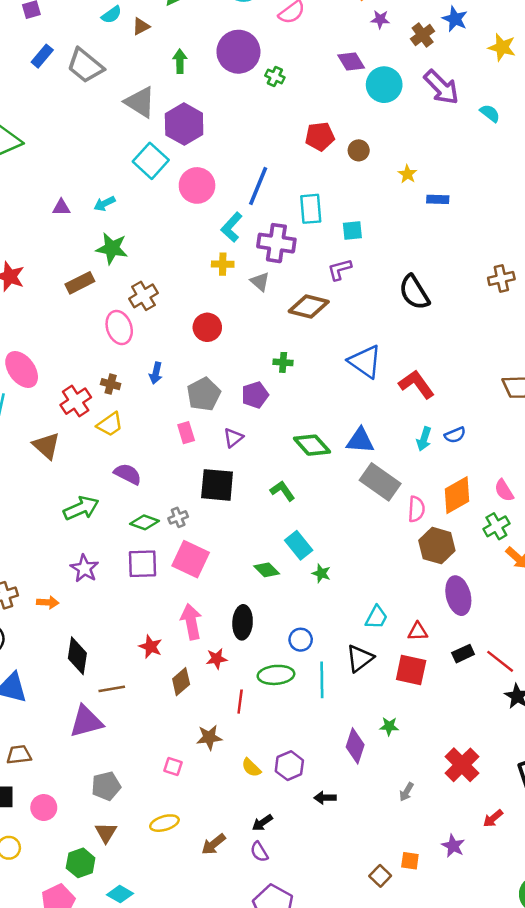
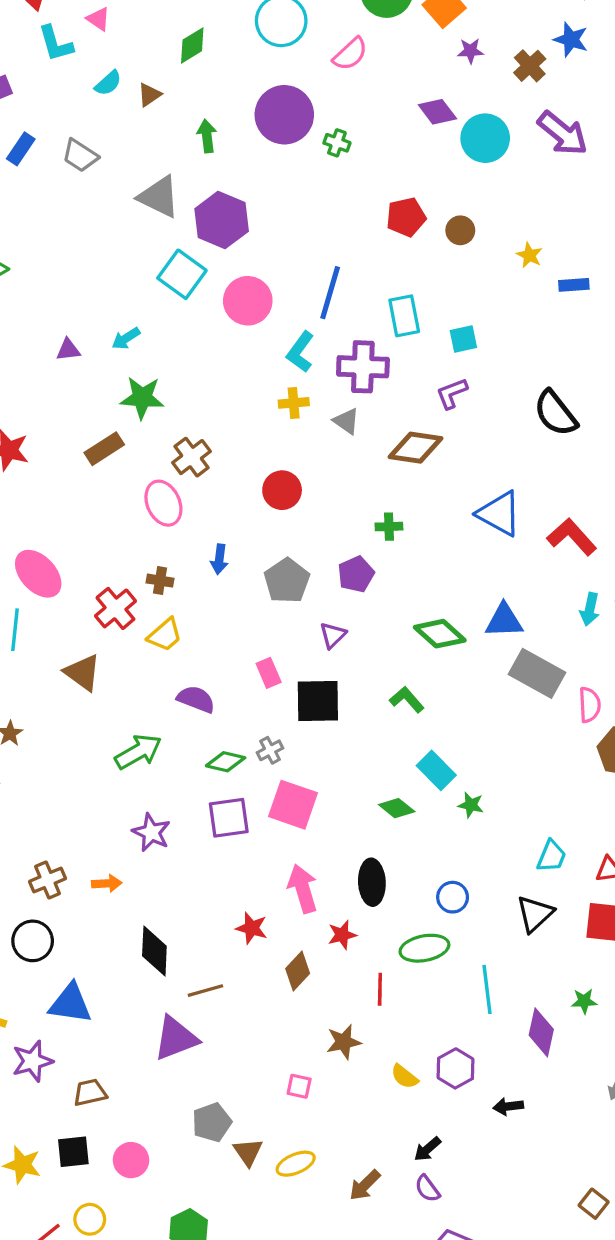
gray trapezoid: (85, 66) -> (80, 156), size x0.7
pink rectangle: (186, 433) -> (269, 673), moved
cyan line: (322, 680) -> (487, 989), moved
brown triangle: (106, 833) -> (248, 1152), moved

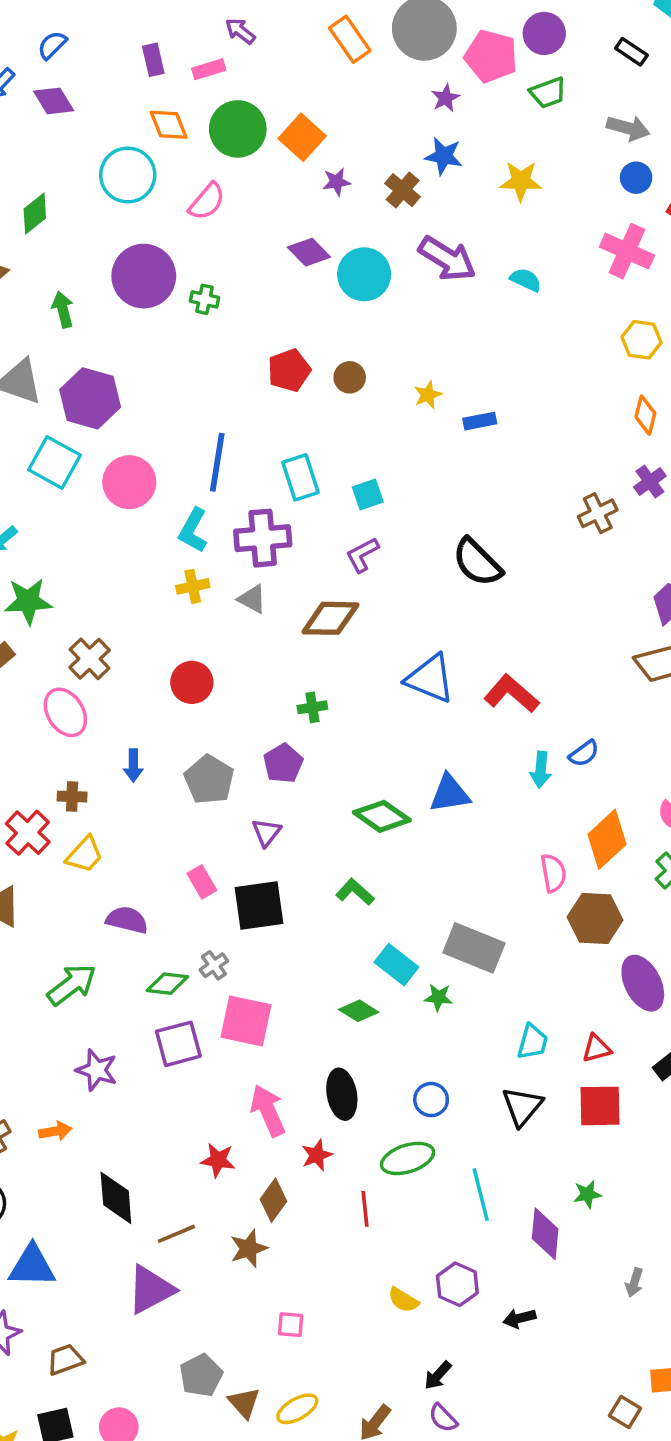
yellow star: (529, 255) -> (428, 395), turned 30
gray rectangle: (537, 673) -> (474, 948), moved
brown star: (344, 1042) -> (249, 1248), moved

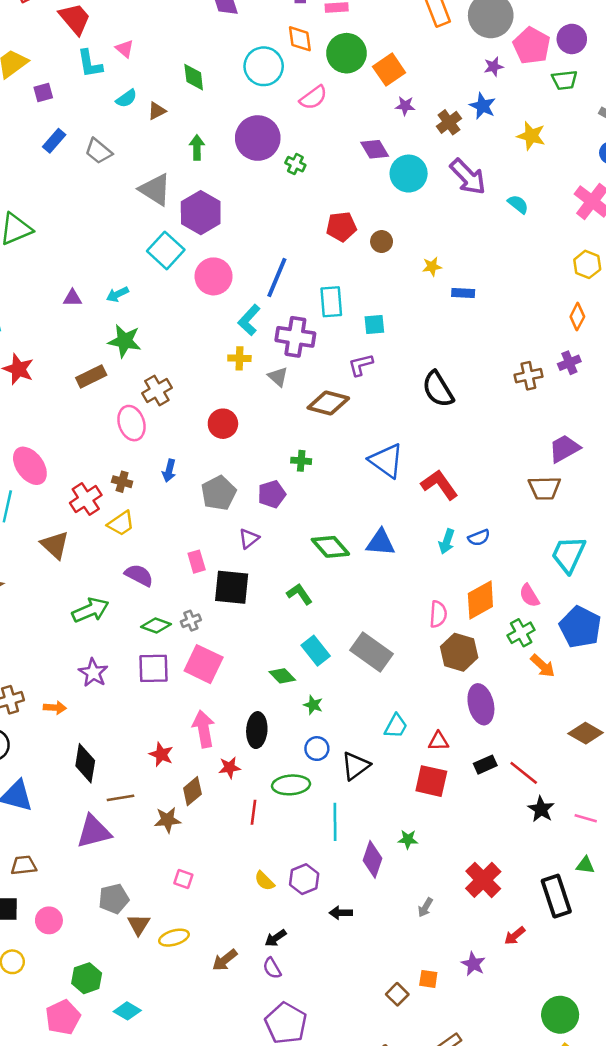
green diamond: (35, 214) -> (194, 77), turned -72
green star: (438, 997) -> (313, 705), moved
black triangle: (522, 1106) -> (356, 766), moved

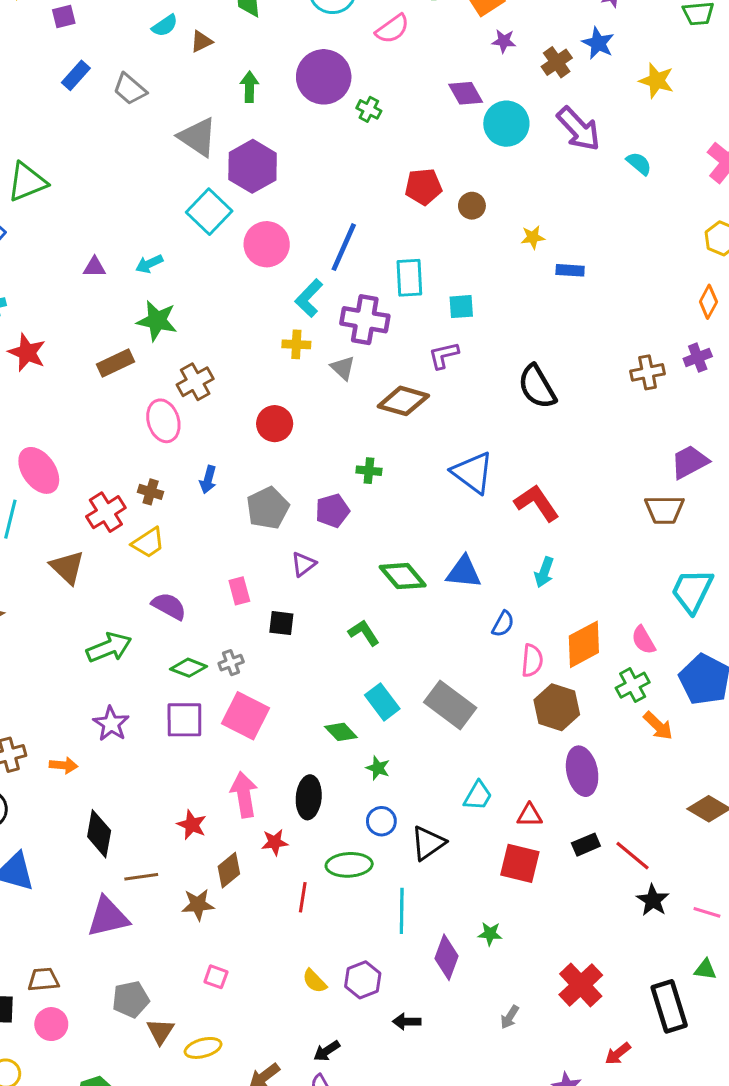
blue semicircle: (479, 538) -> (503, 624), moved, turned -40
black square: (232, 587) -> (281, 623), size x0.6
brown trapezoid: (24, 865) -> (43, 980), moved

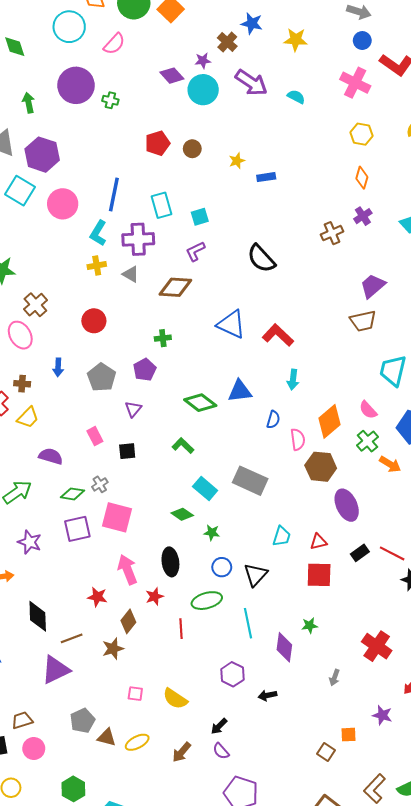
purple star: (504, 41) -> (203, 61), moved
yellow semicircle: (315, 981) -> (175, 699), moved, size x1.4
brown triangle: (160, 1031) -> (107, 737), turned -36

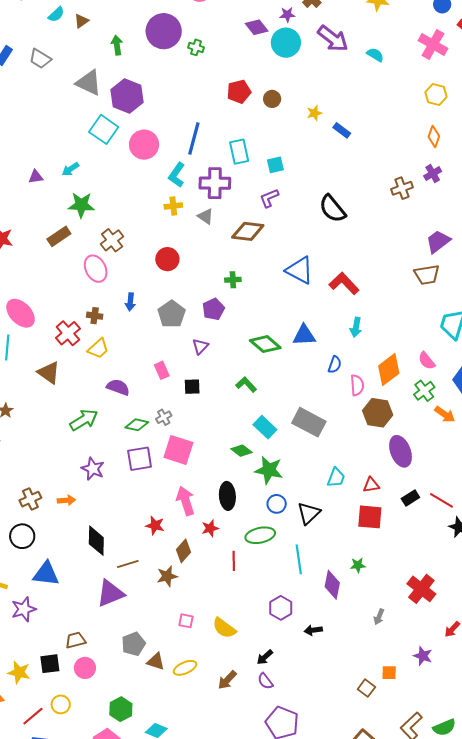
blue rectangle: (266, 177) -> (342, 130), turned 42
green star: (212, 533) -> (269, 470), size x1.8

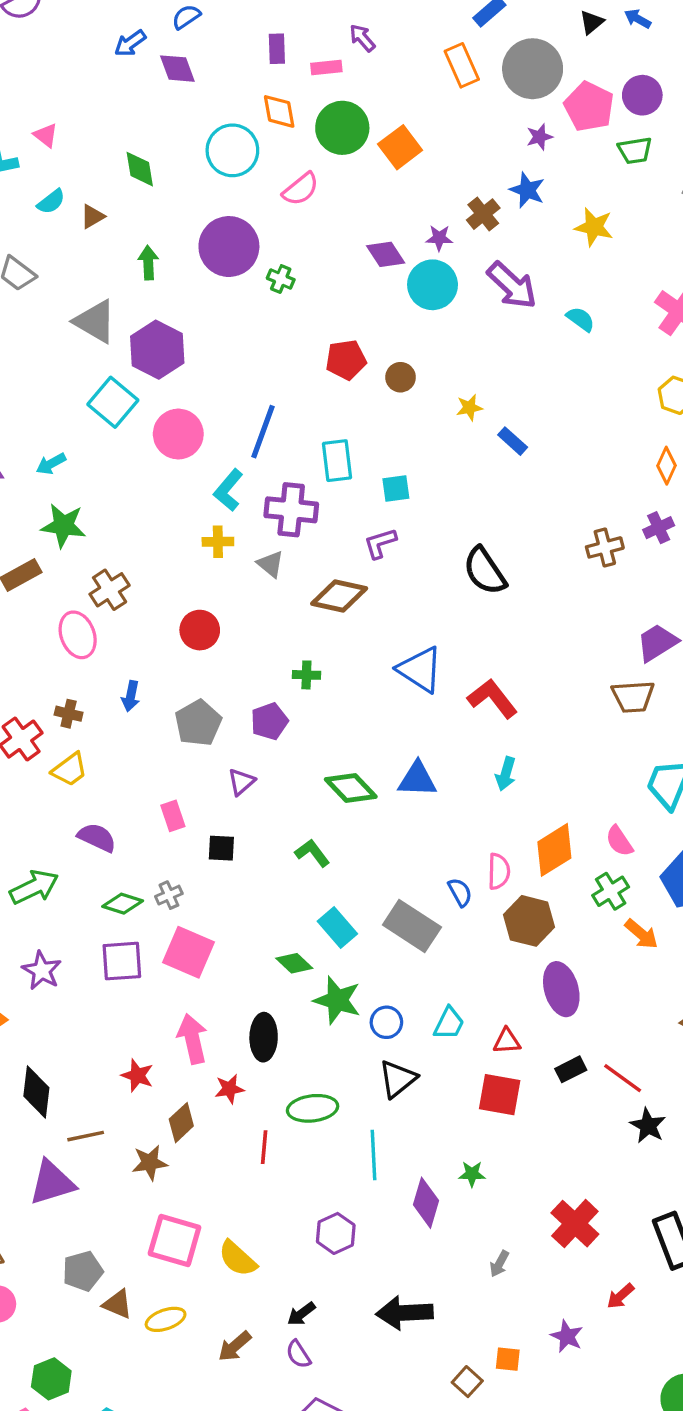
blue semicircle: (335, 365) -> (460, 892), moved, turned -54
blue circle: (277, 504) -> (386, 1022), moved
pink square: (186, 621) -> (175, 1241), size x2.0
black arrow: (313, 630) -> (404, 1313), moved, size x1.8

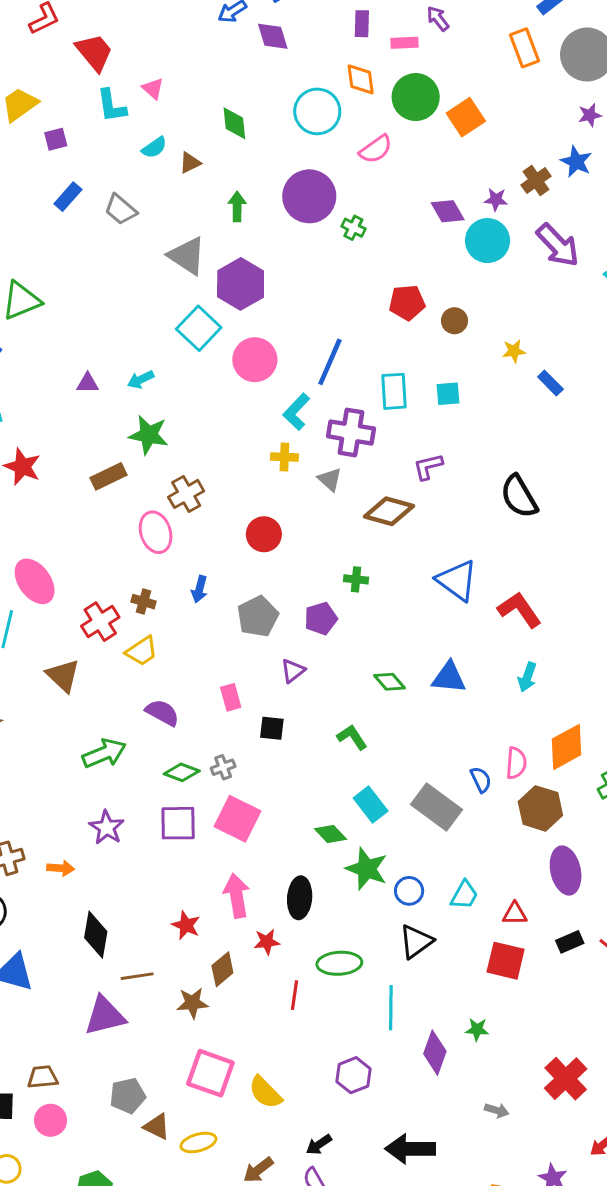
cyan square: (396, 489) -> (448, 394), moved
green diamond: (351, 788) -> (389, 682), size x0.7
gray arrow: (499, 1264) -> (497, 1110), turned -105

